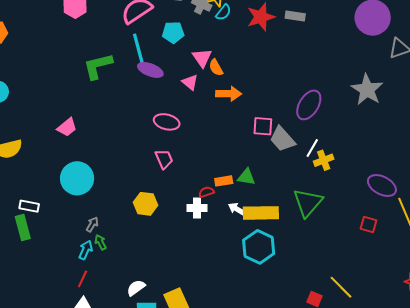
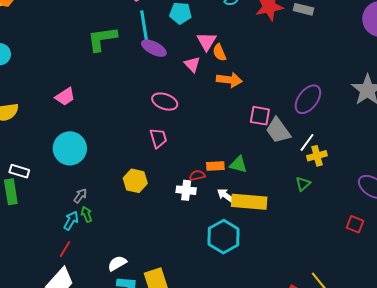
green triangle: (308, 203) -> (303, 184), moved, size x0.5
cyan hexagon: (259, 247) -> (224, 237), moved

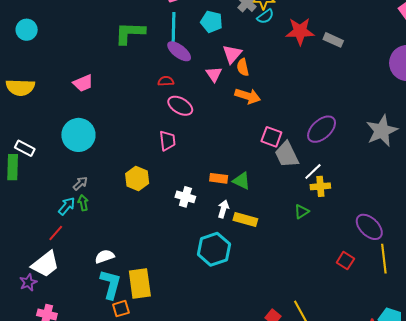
red semicircle: (197, 175) -> (166, 81), moved
white arrow: (226, 195) -> (223, 209), turned 60
yellow rectangle: (249, 202) -> (245, 219), size x0.7

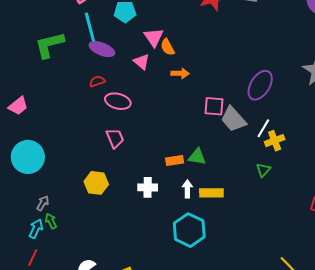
orange arrow: (248, 96) -> (180, 73), size x0.7

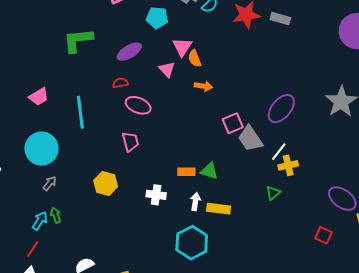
cyan line: (90, 29) -> (80, 112), moved
purple ellipse: (102, 49) -> (129, 52), turned -60
pink square: (214, 106) -> (233, 123), turned -35
gray arrow: (43, 203) -> (50, 183), moved

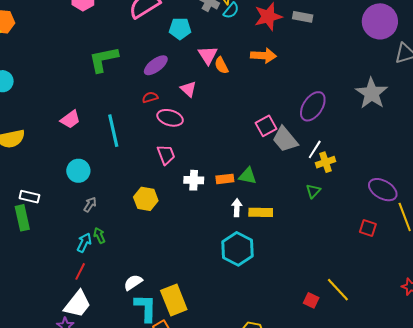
pink triangle: (167, 69) -> (188, 89), moved
orange arrow: (204, 86) -> (263, 56), moved, size x1.4
cyan circle: (42, 149) -> (78, 171), size x0.7
white cross: (156, 195) -> (194, 180), moved

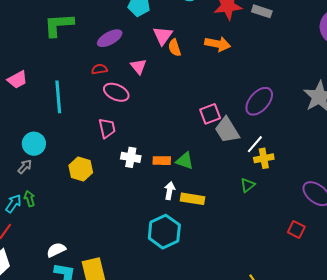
cyan circle: (78, 171) -> (34, 144), moved

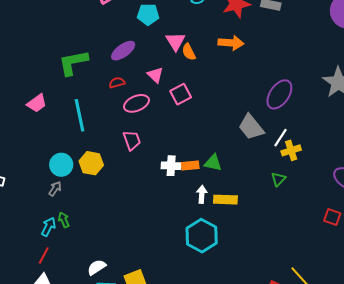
green L-shape: (59, 25) -> (73, 63), moved
pink ellipse: (116, 92) -> (136, 103), turned -40
pink square: (210, 114) -> (181, 94), moved
white cross: (131, 157) -> (171, 166), moved
yellow hexagon: (81, 169) -> (91, 163), moved

